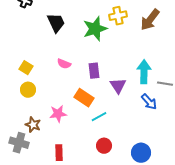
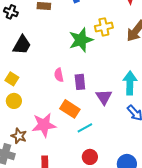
black trapezoid: (56, 23) -> (22, 45), moved, turned 55
pink semicircle: (64, 64) -> (59, 75), moved, turned 56
pink star: (58, 114) -> (44, 125), size x1.4

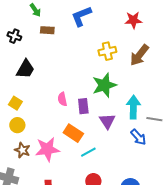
green star: (81, 40) -> (104, 85), moved
brown star: (19, 136) -> (22, 150), moved

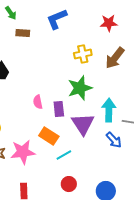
purple triangle: (107, 121) -> (83, 124), size x1.4

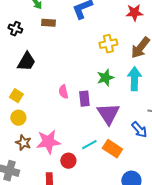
green star: (80, 88) -> (105, 78), size x0.7
cyan arrow: (109, 110) -> (134, 79), moved
orange rectangle: (49, 136) -> (112, 149), moved
red circle: (69, 184) -> (68, 161), moved

